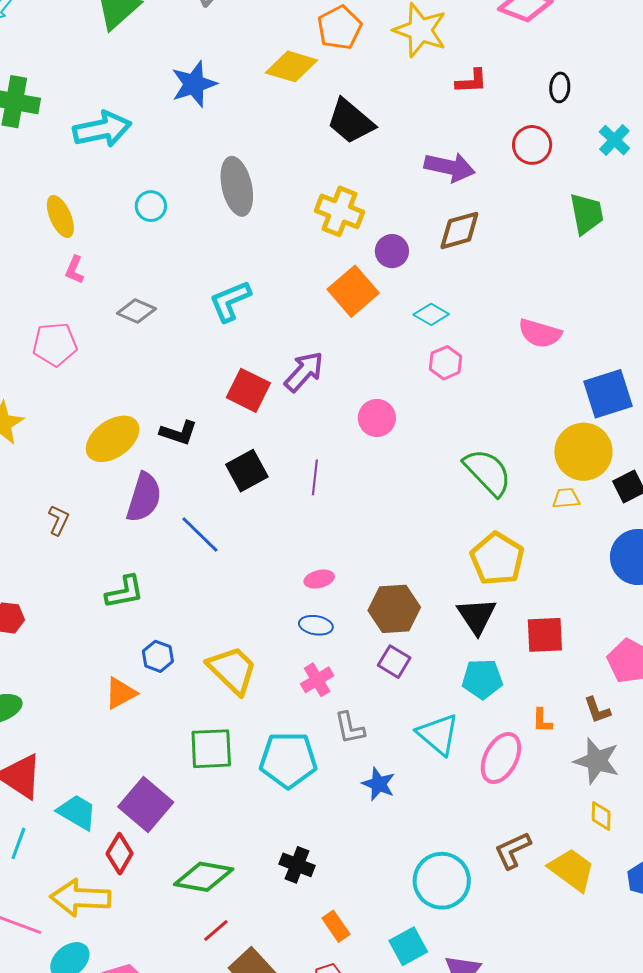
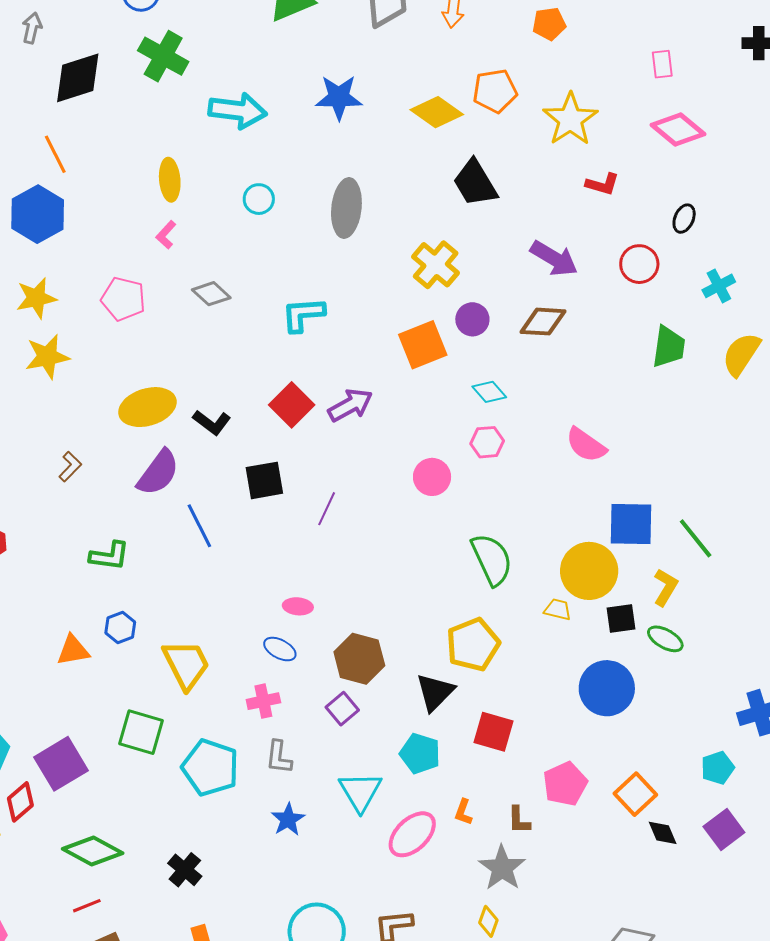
pink circle: (377, 418) -> (432, 477), moved

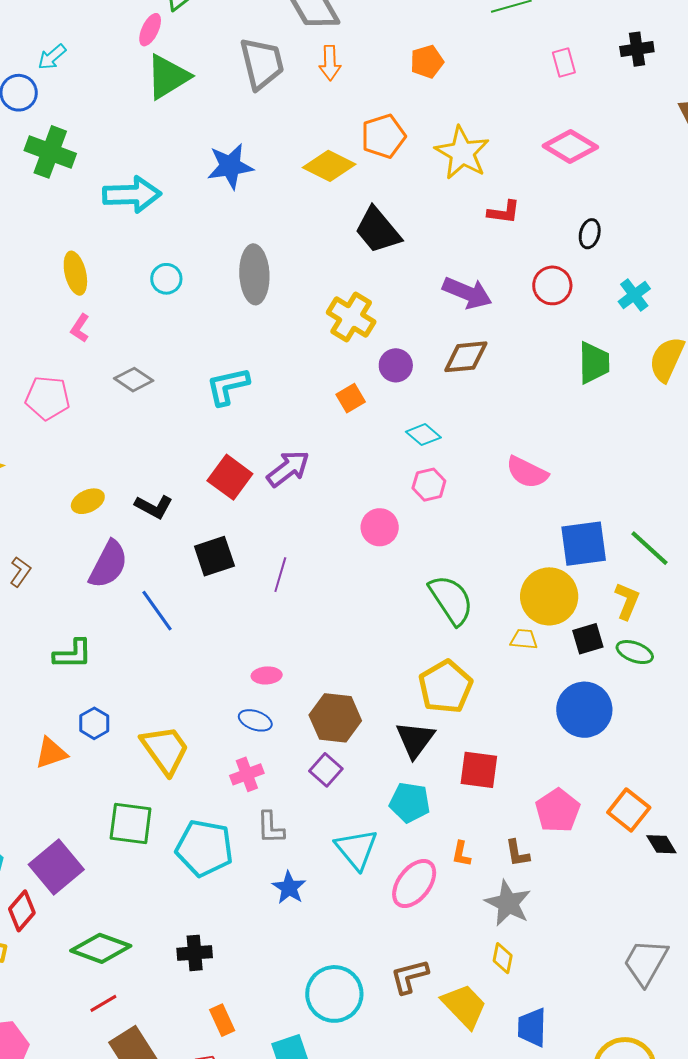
pink rectangle: (662, 64) -> (564, 63), moved
orange square: (423, 345) -> (351, 398), size x0.6
yellow ellipse: (147, 407) -> (88, 501), size x0.6
black cross: (185, 870) -> (195, 953), turned -36

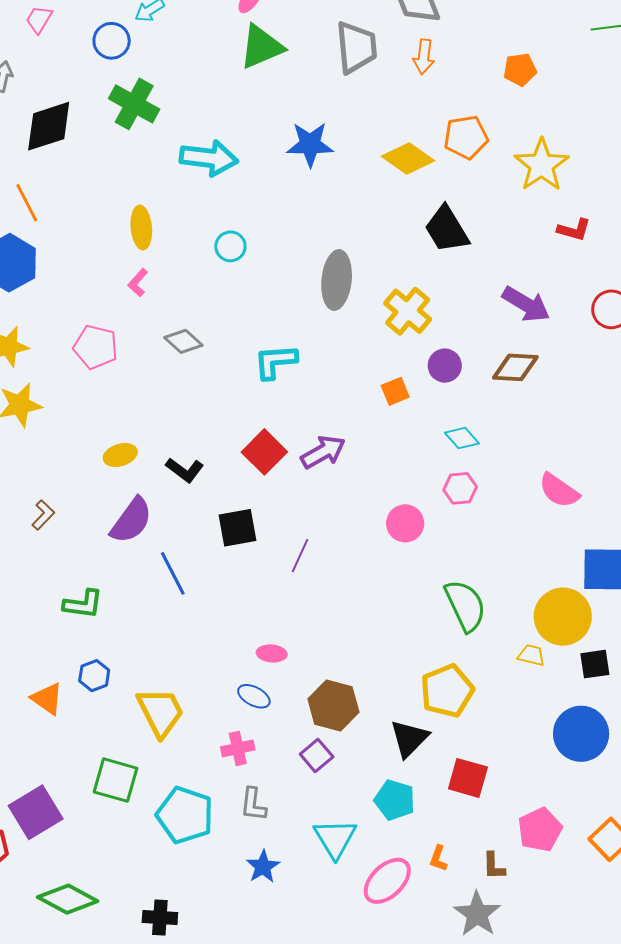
gray ellipse: (254, 274) -> (337, 280), moved
orange triangle: (51, 753) -> (47, 699), turned 45

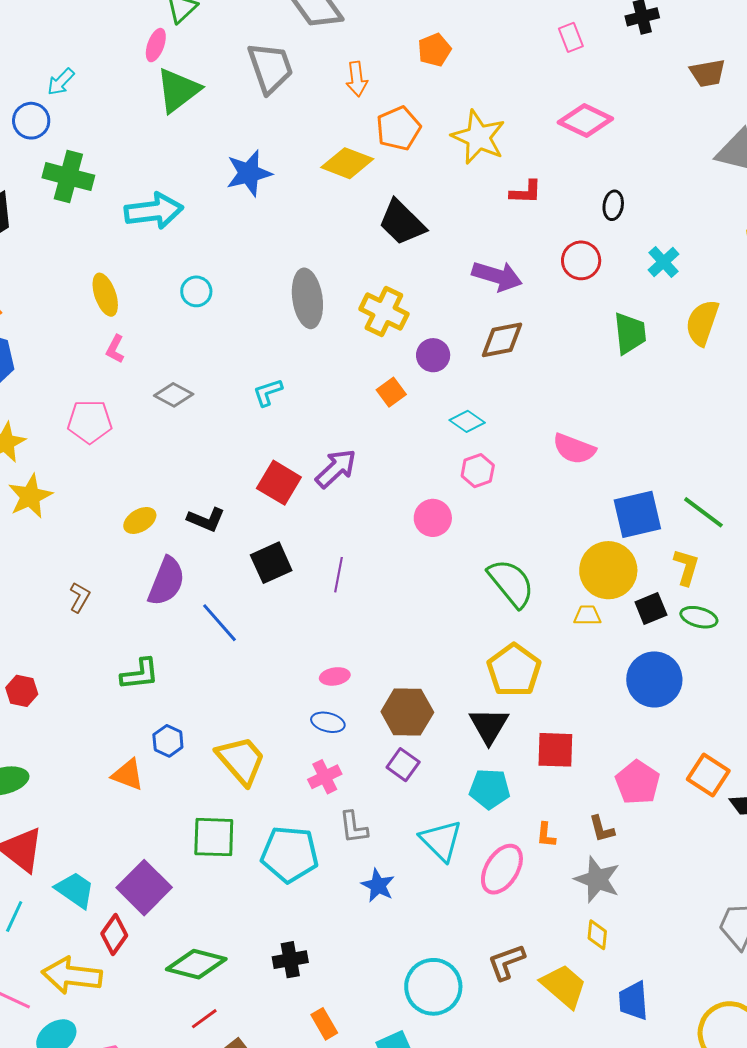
orange arrow: (424, 57) -> (357, 79), moved
cyan L-shape: (275, 362) -> (268, 392), size x0.7

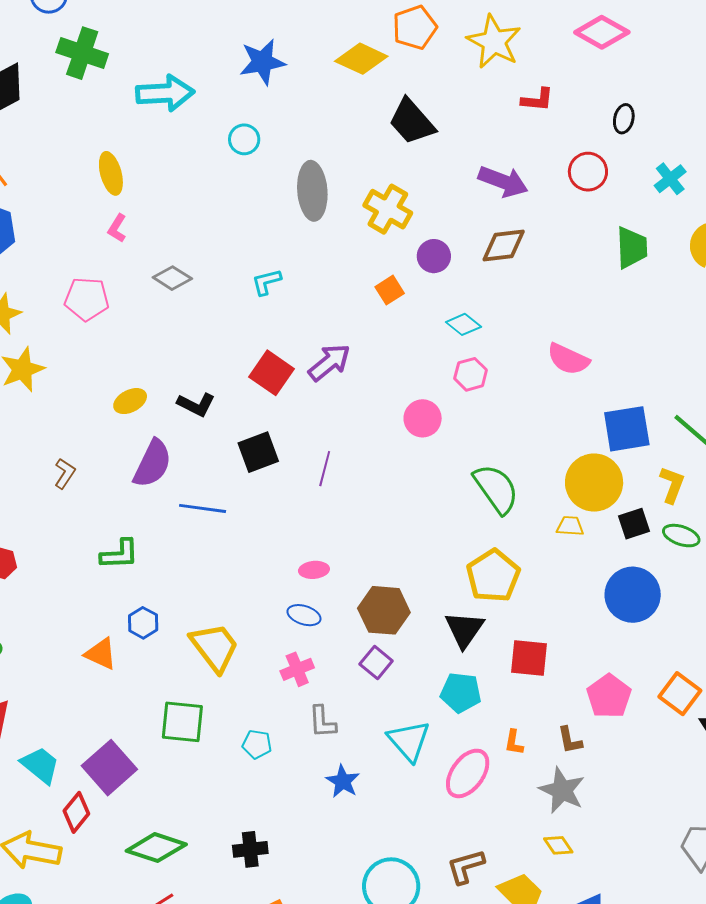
cyan circle: (196, 291) -> (244, 139), moved
blue line: (219, 623) -> (203, 508), turned -45
cyan pentagon: (290, 854) -> (257, 744), size x0.5
yellow diamond: (597, 935) -> (558, 845), turned -44

